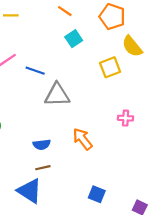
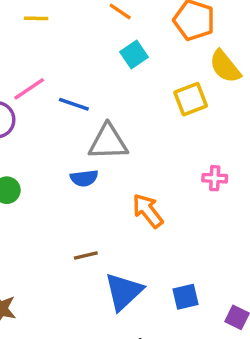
blue semicircle: (42, 145) -> (84, 178), moved
blue triangle: (30, 191) -> (124, 292), moved, turned 44
blue square: (97, 194) -> (185, 297), moved, turned -35

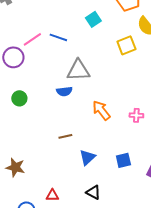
blue line: (74, 104) -> (58, 37), moved
pink cross: (215, 178) -> (136, 115), moved
blue triangle: (124, 292) -> (87, 157), size x0.7

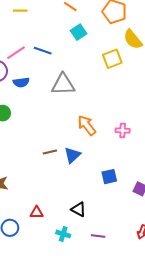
blue semicircle: (64, 91) -> (21, 82), moved
blue triangle: (87, 157) -> (72, 155), moved

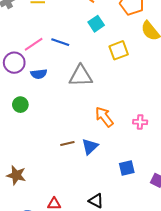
yellow square: (112, 59) -> (119, 50), moved

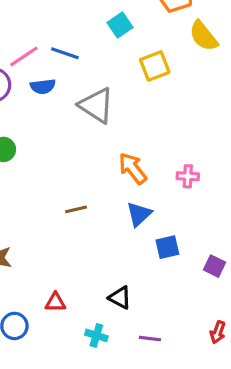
blue semicircle: (39, 74) -> (43, 86), moved
gray triangle: (81, 76) -> (96, 105), turned 35
blue triangle: (90, 147) -> (139, 214), moved

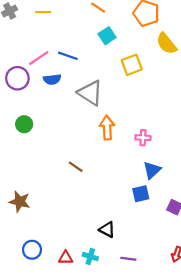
orange arrow: (133, 168) -> (107, 128), moved, turned 35
pink cross: (188, 176) -> (143, 138), moved
brown line: (76, 209) -> (76, 167), turned 48
blue triangle: (139, 214) -> (152, 170), moved
red triangle: (55, 302) -> (66, 258), moved

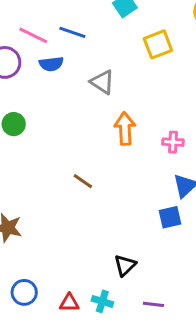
pink line: (39, 58) -> (33, 35), turned 60
gray triangle: (90, 93) -> (102, 82), size x0.7
black triangle: (107, 230) -> (125, 265), turned 48

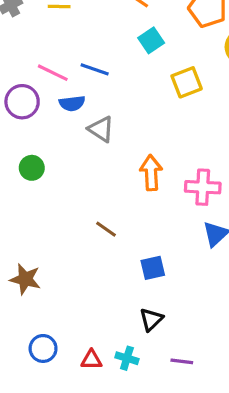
gray triangle: (102, 82) -> (101, 129), moved
pink cross: (173, 142) -> (203, 187), size x1.5
blue square: (170, 217) -> (153, 268), moved

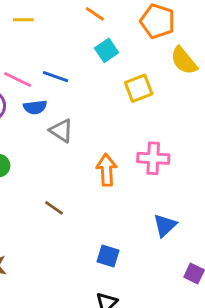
pink cross: (203, 187) -> (153, 158), moved
brown line: (106, 229) -> (54, 208), moved
blue square: (153, 268) -> (108, 256), turned 30

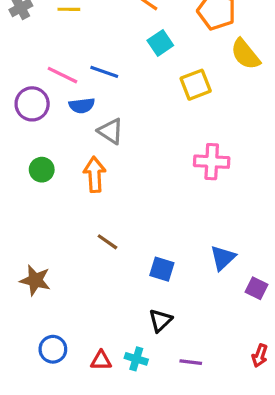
orange arrow: (107, 170) -> (95, 174), moved
brown line: (54, 208) -> (107, 242), moved
blue triangle: (165, 225) -> (223, 258), moved

